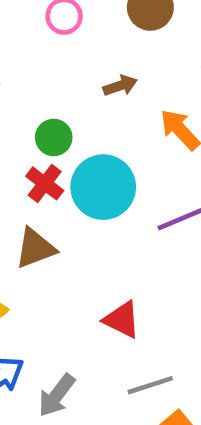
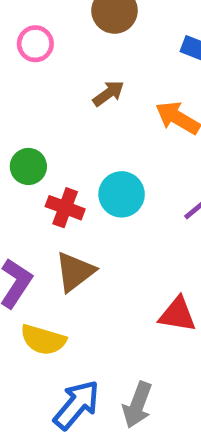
green circle: (54, 137) -> (28, 166), moved
cyan circle: (103, 187) -> (122, 194), size x0.7

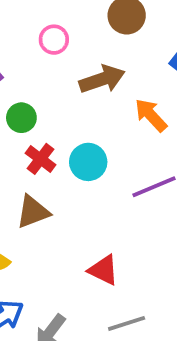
pink circle: (35, 44) -> (54, 40), moved
brown arrow: (108, 93) -> (102, 79), size x1.6

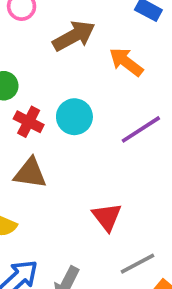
brown triangle: (33, 212) -> (30, 173), turned 39
red triangle: (103, 270) -> (107, 217), turned 36

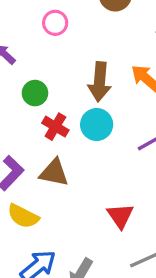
brown arrow: (74, 36) -> (100, 82), moved, turned 120

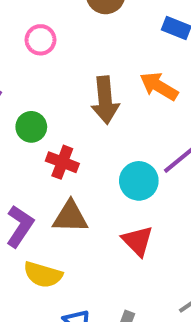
cyan circle: (97, 125) -> (139, 181), moved
red triangle: (120, 216) -> (138, 241), moved

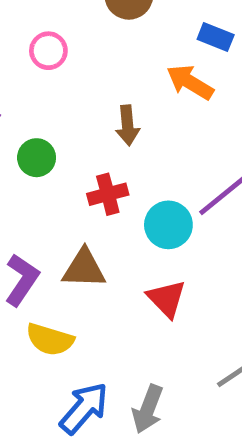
orange arrow: (159, 86) -> (190, 82), moved
brown arrow: (105, 100) -> (128, 125), size x0.7
red cross: (62, 162) -> (108, 194), moved, turned -36

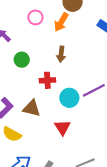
orange arrow: (190, 82) -> (61, 22), moved, turned -102

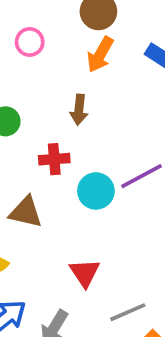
orange arrow: (61, 22) -> (100, 55), moved
red triangle: (62, 127) -> (85, 273), moved

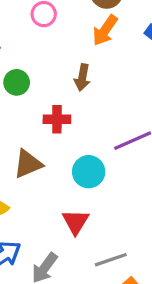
cyan circle: (96, 191) -> (89, 172), moved
brown triangle: (26, 212) -> (28, 164), turned -40

